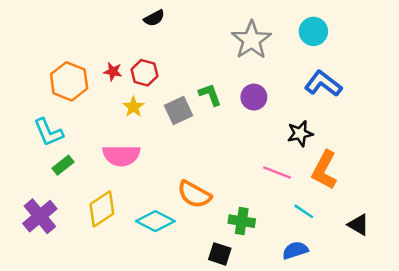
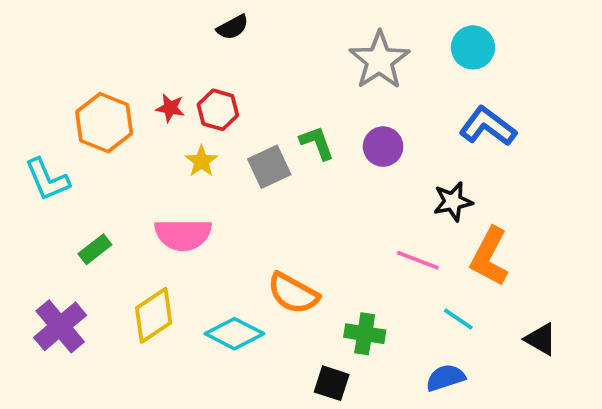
cyan L-shape: (48, 132) -> (47, 180), moved

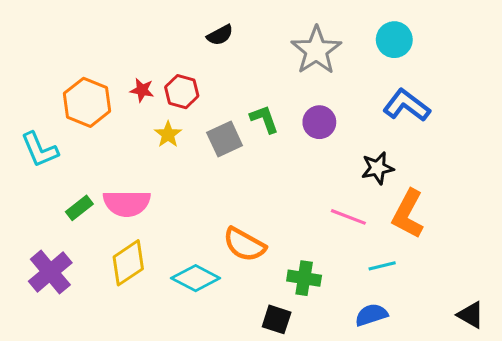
black semicircle: (233, 27) -> (220, 35), moved
pink semicircle: (183, 235) -> (127, 203), moved
cyan line: (458, 319) -> (382, 266), turned -48
black triangle: (541, 339) -> (471, 315), moved

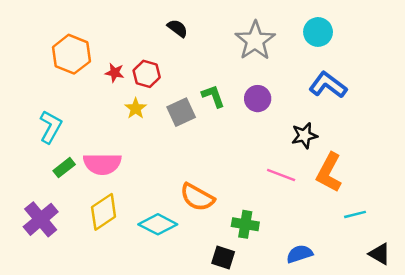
black semicircle: (220, 35) -> (177, 28), turned -115
orange hexagon: (87, 102) -> (71, 54), moved
cyan L-shape: (40, 150) -> (51, 127), moved, turned -128
cyan line: (382, 266) -> (355, 214), moved

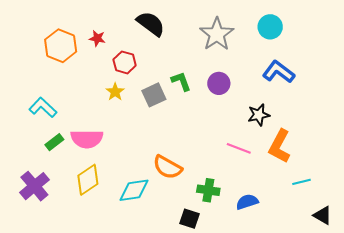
black semicircle: (177, 28) -> (151, 24), size x1.6
red star: (115, 73) -> (97, 38), moved
cyan L-shape: (51, 127) -> (43, 107), turned -76
cyan diamond: (158, 224) -> (134, 190), turned -36
blue semicircle: (300, 254) -> (247, 202), moved

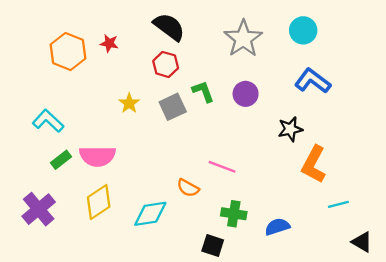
red hexagon: (125, 62) -> (166, 64), moved
pink line: (239, 148) -> (222, 167), moved
orange semicircle: (168, 167) -> (188, 188), size x0.7

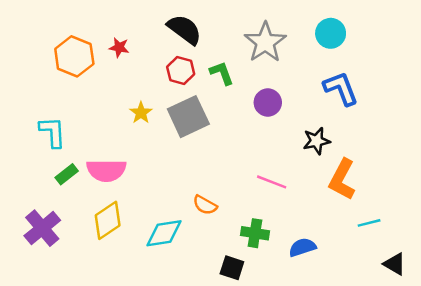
blue L-shape: (313, 81) -> (341, 88), turned 32
green L-shape: (203, 91) -> (222, 73), moved
gray square: (173, 107) -> (188, 117), size x1.4
cyan L-shape: (48, 121) -> (53, 132), turned 44
pink line: (222, 167) -> (272, 182), moved

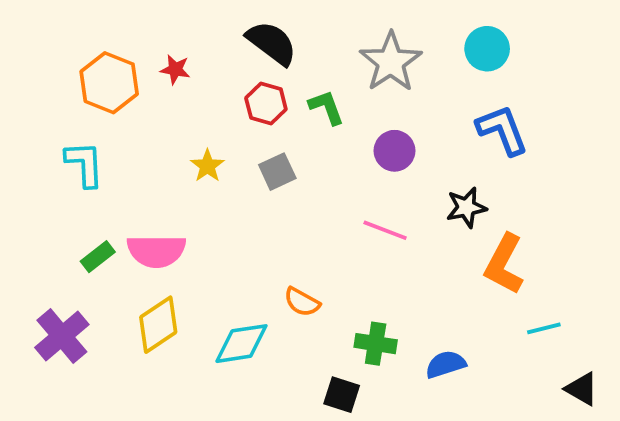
gray square: (188, 117) -> (277, 172), size x0.6
cyan L-shape: (53, 132) -> (85, 164), moved
pink line: (272, 182) -> (385, 230), moved

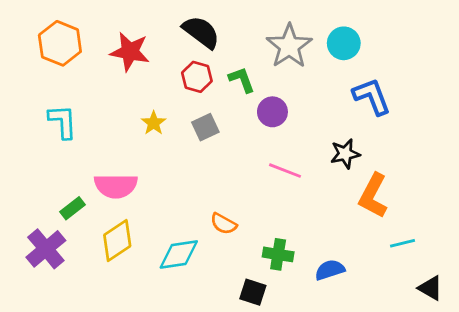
cyan circle: (487, 49) -> (344, 43), moved
red star: (175, 70) -> (130, 52), size x1.8
orange hexagon: (109, 83) -> (60, 43), moved
purple circle: (395, 151) -> (272, 112), moved
green rectangle: (98, 257) -> (72, 208), moved

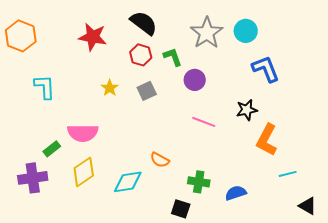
orange hexagon: (60, 43) -> (21, 36), moved
purple cross: (46, 249) -> (33, 178), turned 32

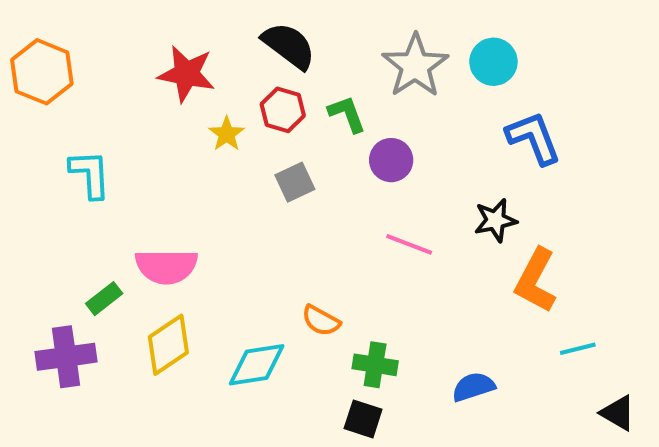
yellow star: (110, 88) -> (227, 134), moved
green cross: (199, 182) -> (375, 365), moved

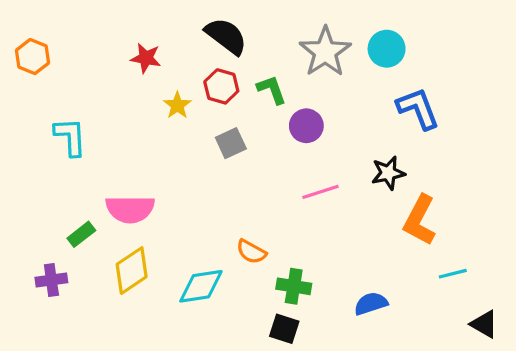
orange hexagon: (42, 72) -> (33, 57), size x0.7
red star: (186, 74) -> (146, 58), size x0.7
pink line: (409, 244) -> (320, 192), turned -39
purple cross: (66, 357) -> (51, 280), size x0.7

